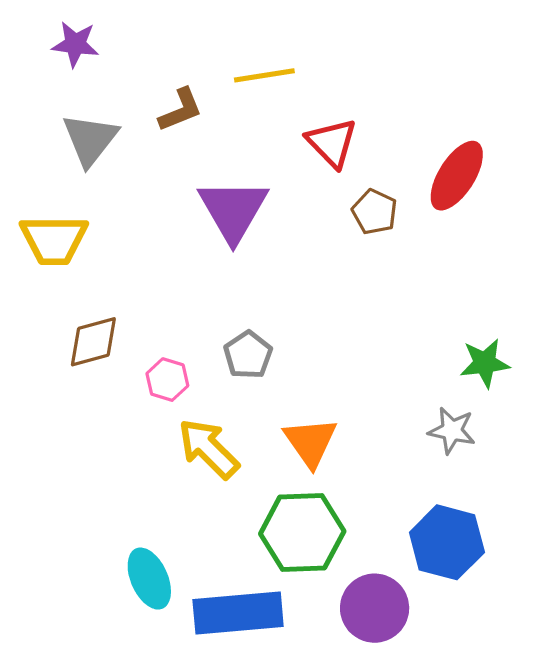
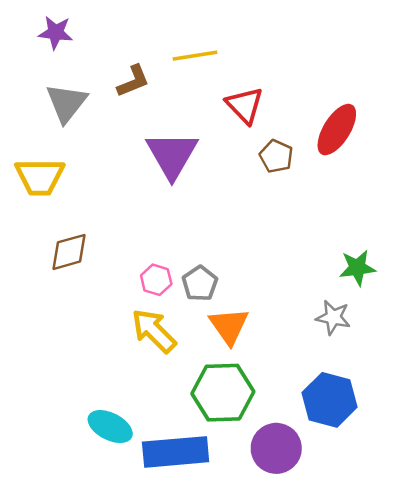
gray pentagon: (248, 355) -> (200, 283), moved
pink hexagon: (167, 380) -> (156, 280), moved
cyan ellipse: (149, 579) -> (110, 427), turned -39

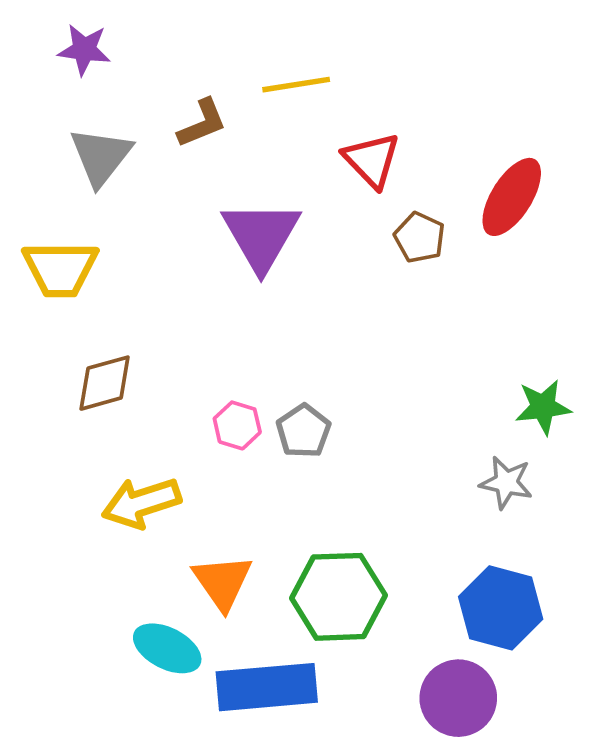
orange triangle: (229, 326) -> (222, 582), moved
yellow arrow: (154, 331) -> (141, 503), moved, turned -63
purple circle: (276, 448) -> (458, 698), moved

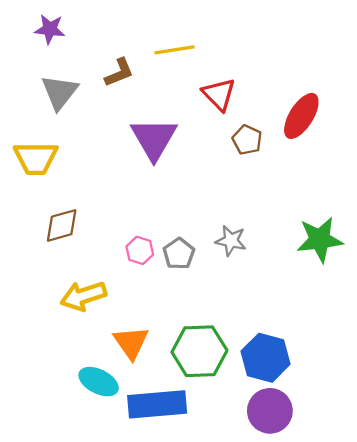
green star: (543, 407) -> (320, 240), size x1.4
gray star: (506, 483) -> (231, 241), moved
blue hexagon: (501, 608) -> (266, 358), moved

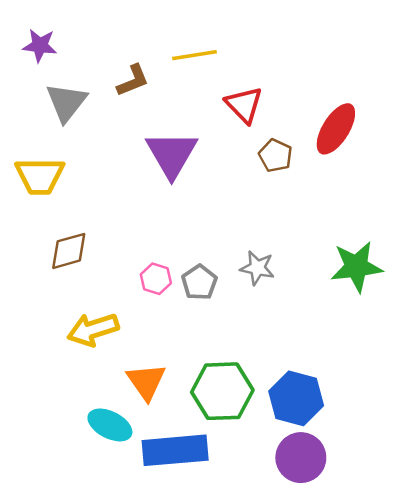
purple star: (50, 29) -> (40, 46), moved

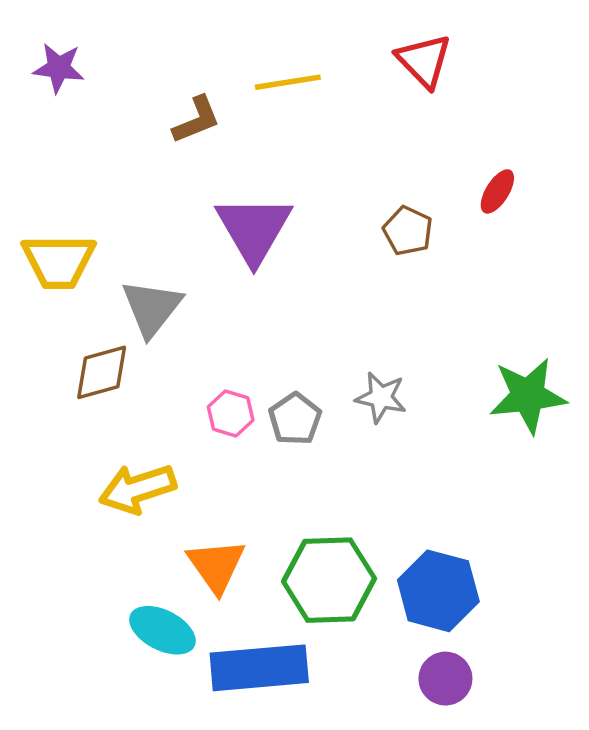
gray triangle: (66, 102) -> (152, 308), moved
red triangle: (244, 105) -> (424, 61), moved
red ellipse: (336, 129) -> (497, 191), size x0.6
purple circle: (301, 458) -> (445, 679), size x0.7

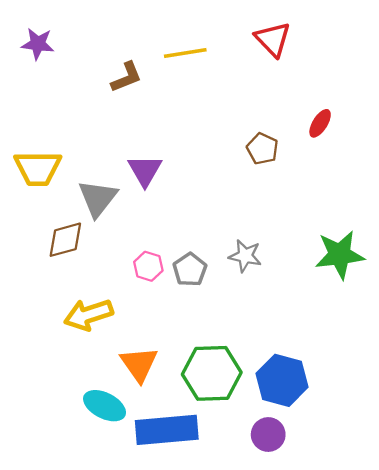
purple triangle: (254, 229) -> (145, 171), moved, size x0.7
purple circle: (445, 679) -> (268, 434), moved

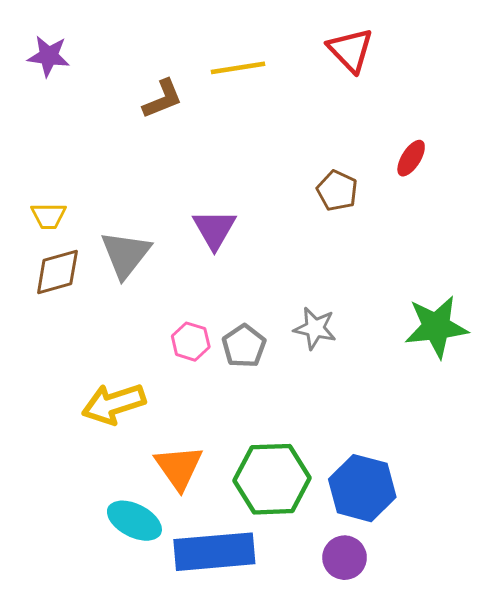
yellow trapezoid: (38, 168) -> (49, 216), size x0.6
purple triangle: (145, 171) -> (214, 229), moved
brown diamond: (65, 240) -> (57, 272), moved

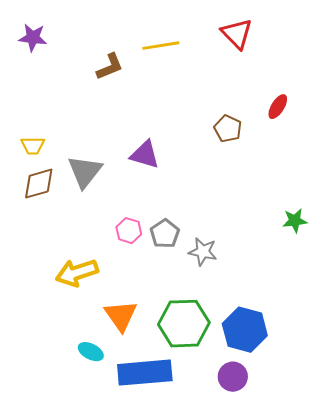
purple triangle: (214, 229) -> (145, 155), turned -44
green star: (436, 327) -> (295, 221), size x0.6
gray star: (315, 328) -> (203, 252), moved
cyan ellipse: (134, 521) -> (91, 352), size x0.7

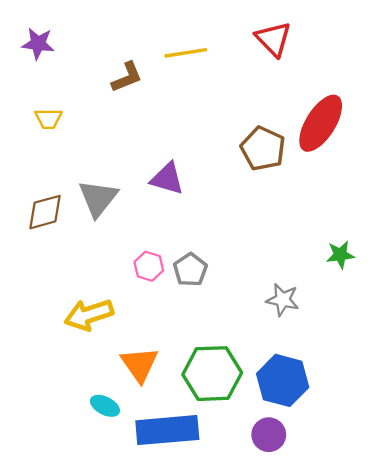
red ellipse: (278, 107) -> (321, 123), size x2.0
brown pentagon: (228, 129) -> (263, 149), size x1.4
yellow trapezoid: (33, 146) -> (48, 119), moved
gray star: (203, 252) -> (283, 300), moved

